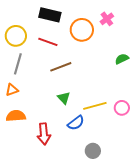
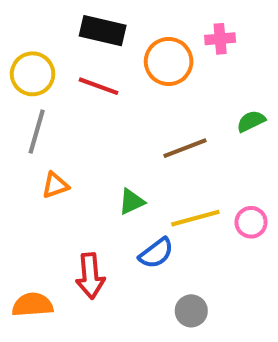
pink cross: (107, 19) -> (220, 39), turned 32
brown line: (61, 67) -> (185, 148), moved
orange triangle: (12, 90) -> (55, 185), moved
green triangle: (64, 98) -> (131, 202), turned 48
orange semicircle: (16, 116) -> (33, 305), moved

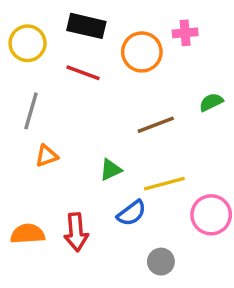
yellow circle: (33, 74) -> (28, 43), moved
pink circle: (251, 222) -> (211, 215), moved, size x1.5
orange semicircle: (33, 305) -> (28, 234), moved

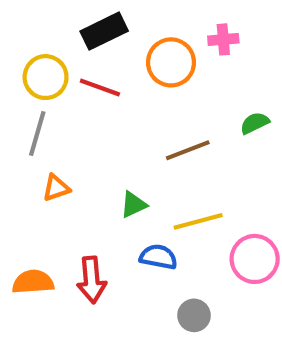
black rectangle: (86, 26) -> (104, 31), turned -39
yellow circle: (28, 43) -> (46, 77), moved
blue semicircle: (131, 213) -> (158, 257), turned -132

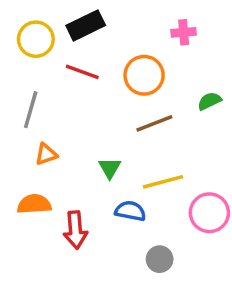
orange circle: (171, 62) -> (144, 75), moved
yellow circle: (46, 77) -> (36, 39), moved
green triangle: (133, 205) -> (110, 168), turned -35
orange semicircle: (33, 282) -> (34, 204), moved

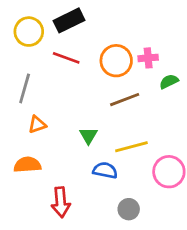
pink cross: (184, 32) -> (148, 58), moved
red arrow: (75, 230) -> (61, 202), moved

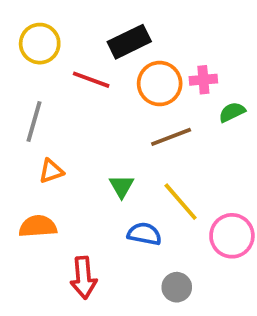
black rectangle: (69, 20) -> (129, 42), moved
yellow line: (131, 147) -> (181, 202), turned 64

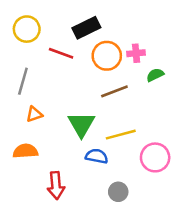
green triangle: (122, 186) -> (81, 124), size x1.6
yellow line: (181, 202) -> (121, 135), turned -64

